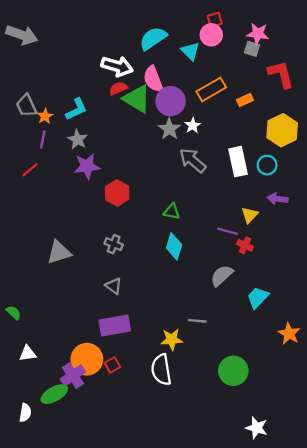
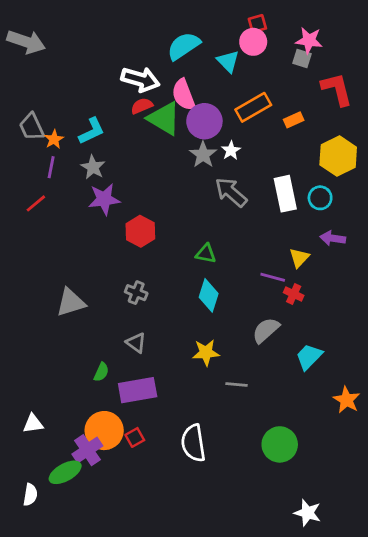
green semicircle: (14, 313) -> (101, 372), moved, turned 70
yellow star: (172, 339) -> (206, 353), moved

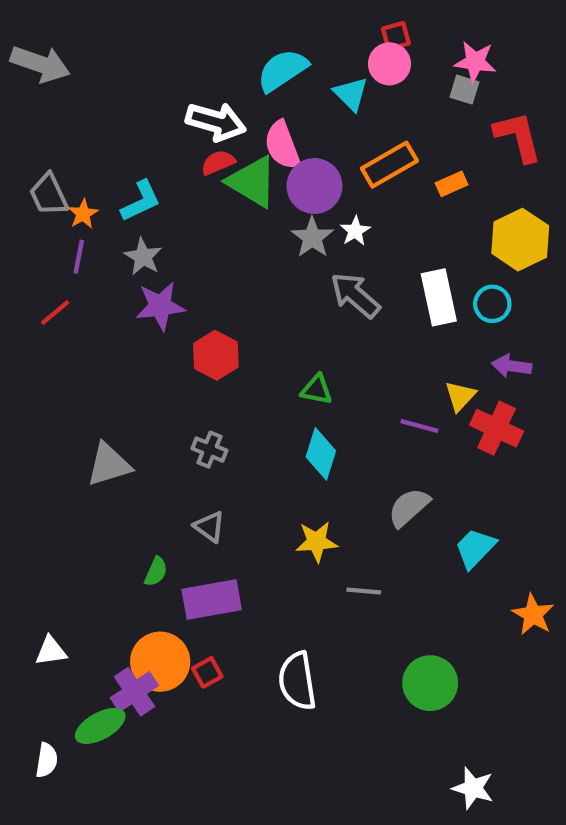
red cross: (294, 294) -> (497, 428), moved, size x1.6

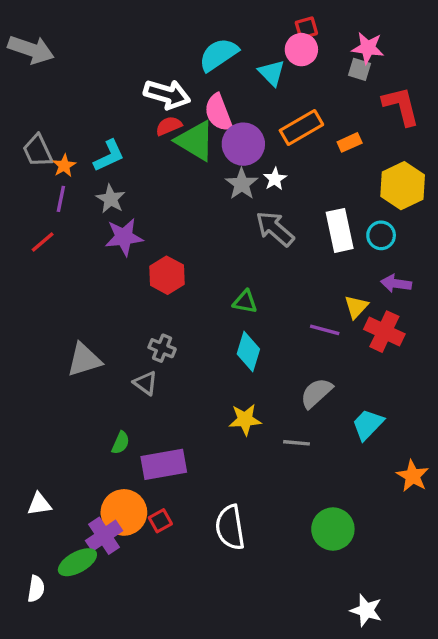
gray triangle: (209, 527) -> (145, 383), moved
gray line: (364, 591) -> (296, 443), moved

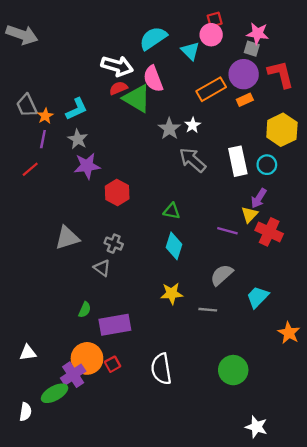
purple circle: (243, 144) -> (244, 74), moved
purple arrow: (396, 283) -> (259, 198), moved, turned -66
gray triangle: (84, 360) -> (67, 238), moved

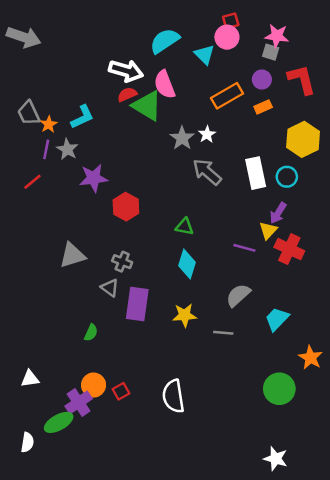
purple circle: (244, 74) -> (262, 79), size x0.6
gray star: (78, 139) -> (67, 149), moved
purple rectangle: (115, 325) -> (137, 304), moved, turned -72
orange circle: (87, 358) -> (94, 385), size x0.7
green circle: (233, 370) -> (279, 389), moved

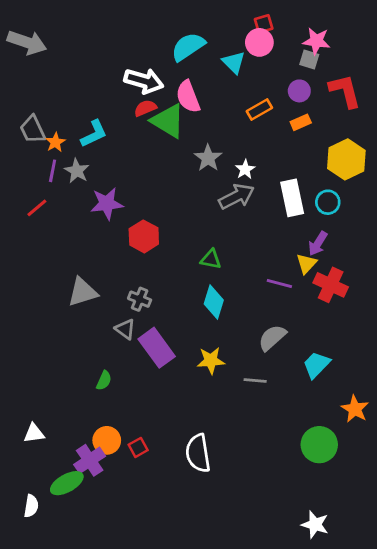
orange rectangle: (227, 96) -> (259, 109), size x0.7
white star: (207, 134) -> (245, 169), moved
gray arrow: (207, 172) -> (237, 196), turned 112
purple rectangle: (137, 304) -> (157, 348), turned -44

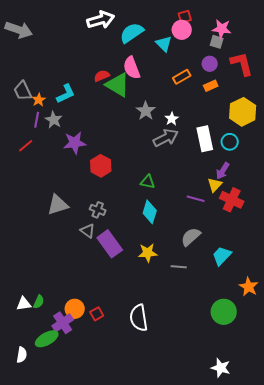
white arrow: (144, 81) -> (101, 20), moved, turned -32
green semicircle: (104, 380) -> (39, 302), moved

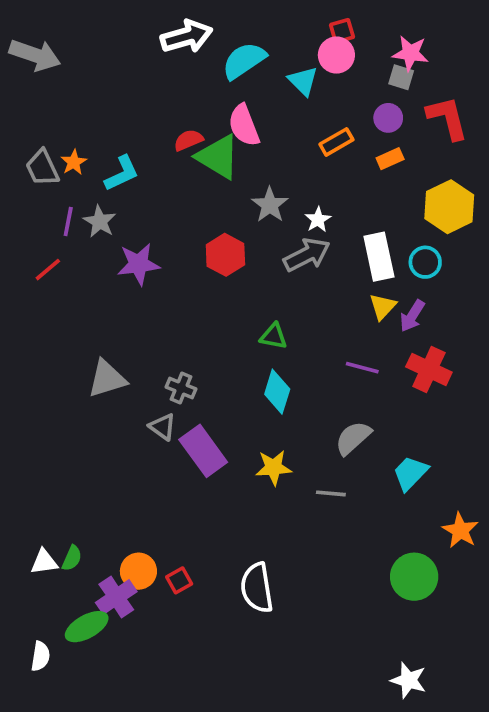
orange star: (39, 100) -> (74, 162), moved
red hexagon: (101, 166) -> (225, 255), moved
yellow triangle: (215, 185) -> (383, 307), moved

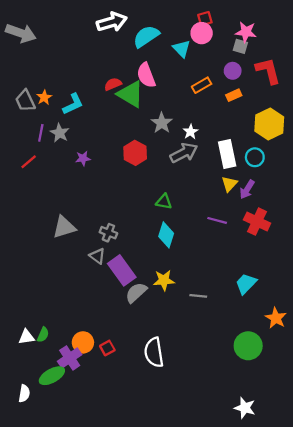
purple star: (138, 264) -> (83, 158), size x0.6
gray semicircle: (353, 438) -> (136, 293), moved

